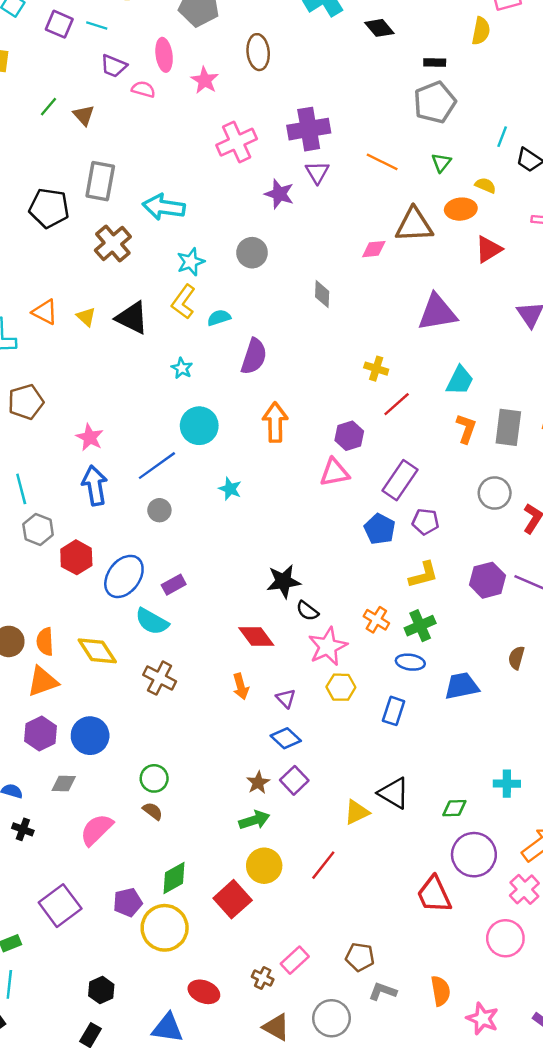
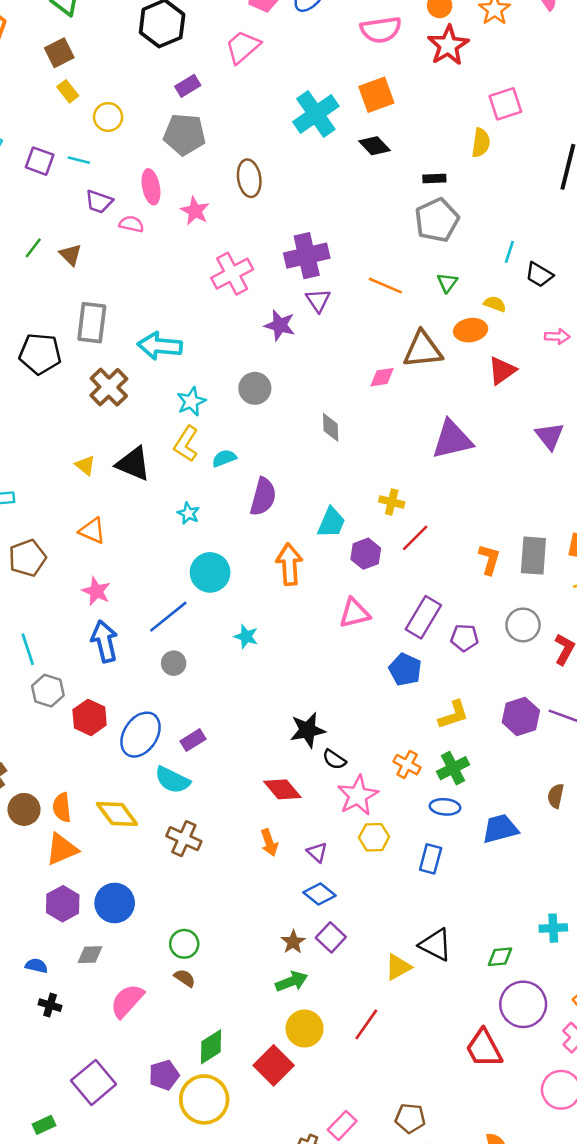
orange triangle: (45, 312) -> (92, 531), moved
cyan trapezoid: (460, 381) -> (331, 522), moved
purple hexagon: (349, 436) -> (366, 554), moved
purple pentagon: (425, 522) -> (464, 638), moved

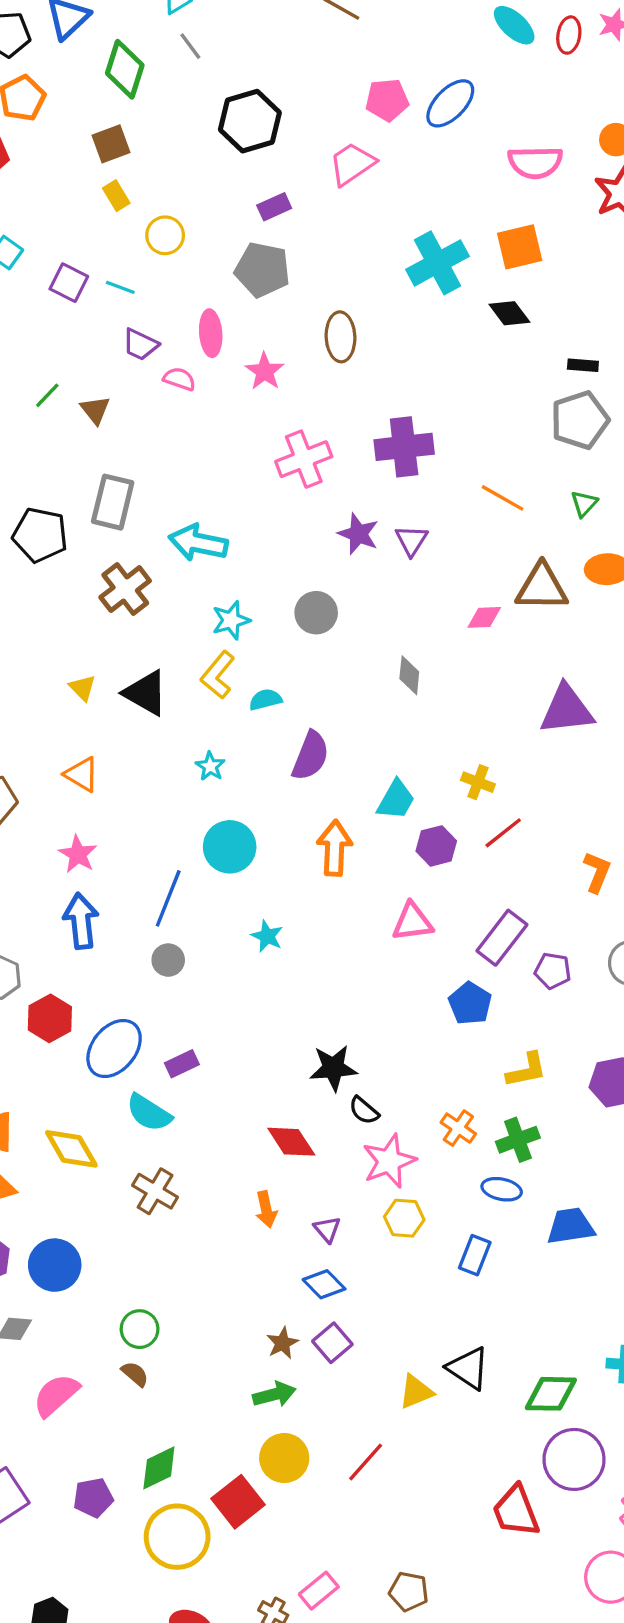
purple triangle: (318, 300) -> (411, 540), moved
blue line: (168, 617) -> (168, 898), turned -36
green diamond: (500, 957) -> (551, 1394), size x1.5
yellow circle: (204, 1099) -> (177, 1537), moved

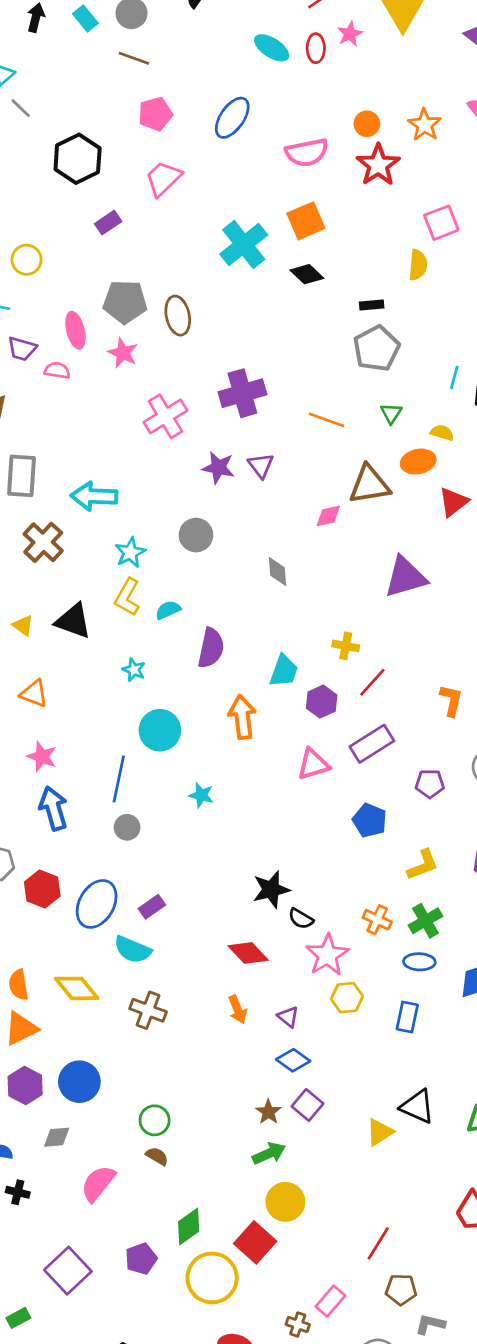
pink pentagon: (387, 100) -> (155, 114), moved
gray pentagon: (262, 270) -> (125, 302), moved
purple rectangle: (502, 938) -> (372, 744), moved, turned 30
red line: (366, 1462) -> (378, 1243), moved

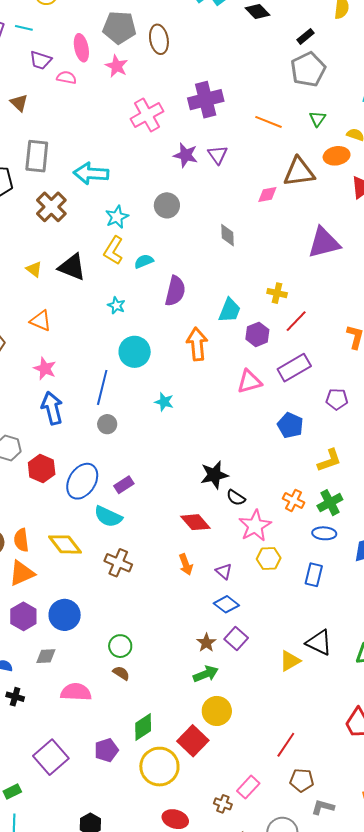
black rectangle: (372, 305) -> (305, 36), turned -36
pink semicircle: (98, 1183) -> (76, 692), turned 52

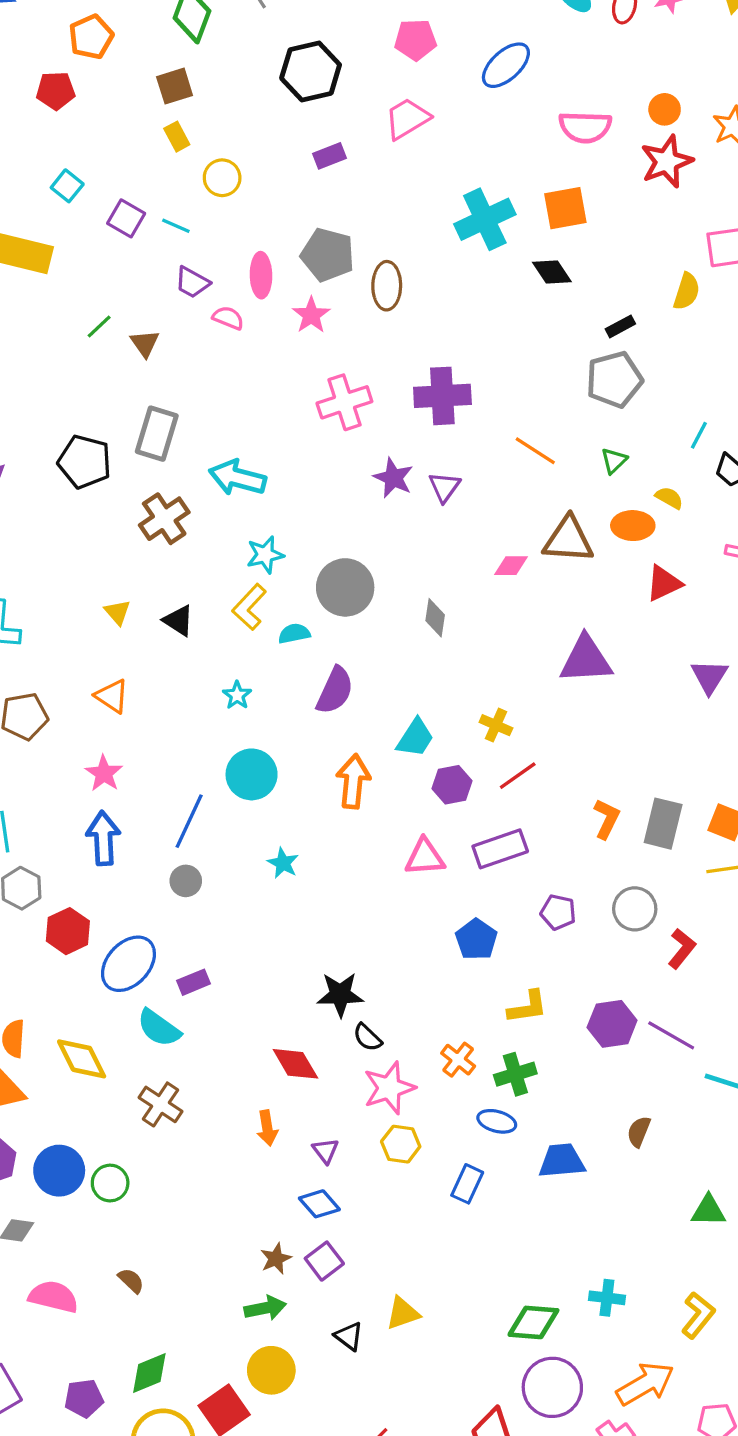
gray circle: (167, 205) -> (345, 587), moved, size x1.4
black triangle: (72, 267) -> (178, 621), size x0.7
black triangle: (319, 643) -> (349, 1336), moved, size x0.7
green circle: (120, 646) -> (110, 1183), moved

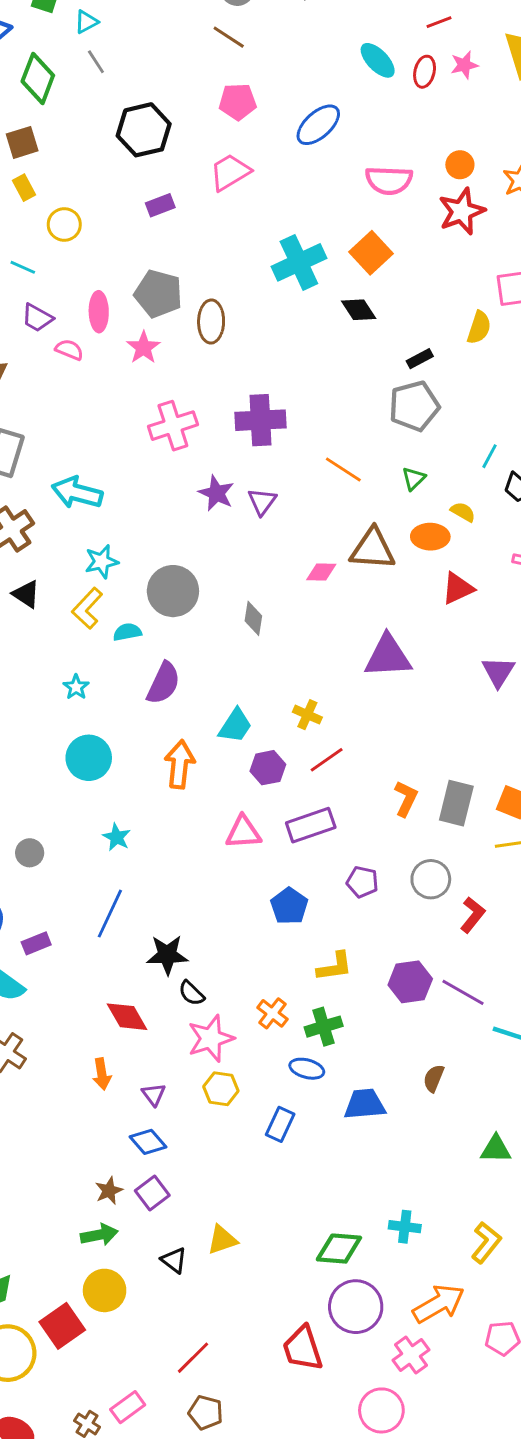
orange square: (565, 208) -> (371, 253), turned -33
black triangle: (178, 621) -> (26, 594), moved
blue line: (189, 821) -> (110, 914), moved

